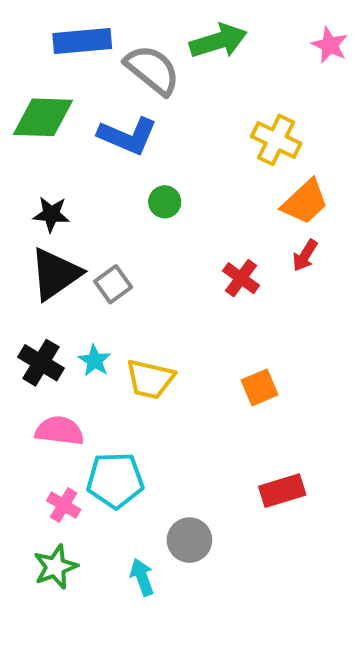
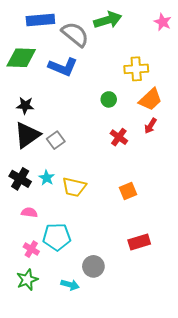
yellow cross: (276, 140) -> (136, 69), turned -30
green circle: (165, 202) -> (109, 99), moved
pink semicircle: (60, 431) -> (29, 212), size x0.7
cyan arrow: (142, 577) -> (70, 285), turned 126

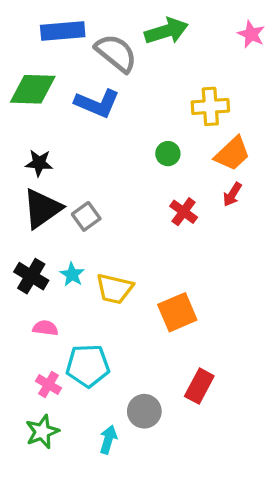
orange square: (128, 191) -> (177, 312), moved, size x1.4
red rectangle: (139, 242) -> (199, 386), moved, turned -45
cyan arrow: (70, 285) -> (108, 440), turned -90

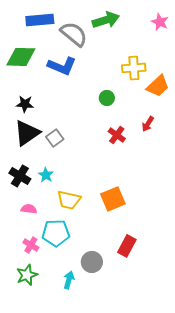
orange trapezoid: (232, 154) -> (158, 86), moved
yellow trapezoid: (114, 289) -> (69, 200), moved

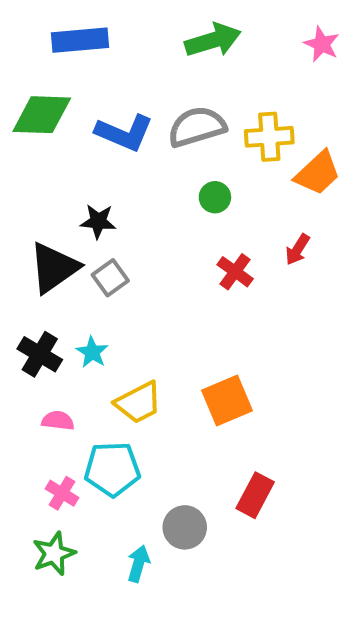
gray semicircle: (74, 34) -> (197, 127), moved, turned -56
black star: (25, 104) -> (98, 221), moved
yellow trapezoid: (69, 200) -> (138, 403), turned -40

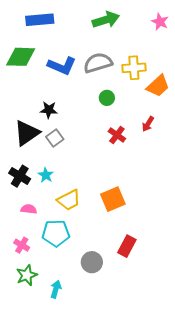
pink cross: (62, 493) -> (22, 245), moved
cyan arrow: (138, 564) -> (56, 289), moved

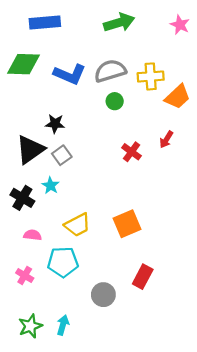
green circle: (107, 98) -> (115, 101), moved
cyan star: (46, 175) -> (51, 186), moved
green star: (27, 275) -> (30, 326), moved

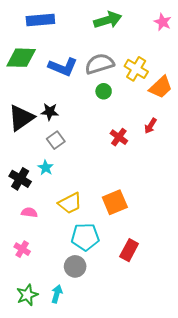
yellow cross: (151, 76) -> (136, 69), turned 35
black triangle: (30, 150) -> (21, 118), moved
cyan pentagon: (63, 262) -> (85, 237), moved
gray circle: (103, 295) -> (75, 266), moved

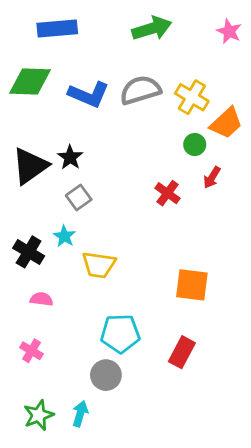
green circle: (104, 91) -> (195, 145), moved
black star: (50, 112) -> (70, 157), turned 30
orange square: (115, 202) -> (192, 285), moved, turned 30
yellow trapezoid: (70, 203) -> (99, 265), moved, turned 35

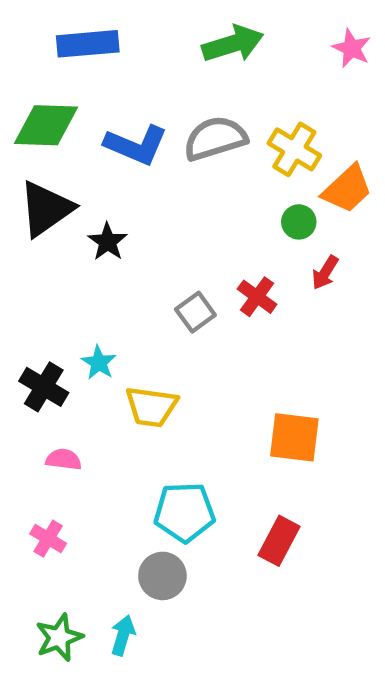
black triangle: (30, 166) -> (46, 209), moved
gray square: (79, 197) -> (195, 312), moved

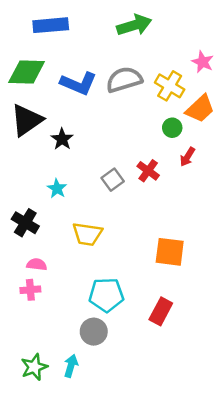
pink star: (352, 48) -> (203, 62), moved
cyan star: (99, 363) -> (57, 188), moved
pink cross: (48, 539) -> (30, 290), moved, turned -36

